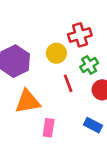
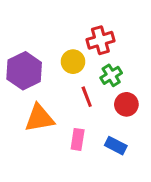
pink rectangle: (49, 128) -> (78, 139), moved

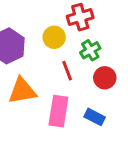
pink rectangle: (78, 139) -> (58, 111), size x1.5

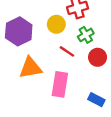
red line: (67, 71) -> (67, 51), turned -35
blue rectangle: (95, 117) -> (96, 100), moved

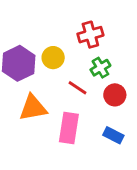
yellow circle: (56, 24) -> (53, 58), moved
blue rectangle: (96, 100) -> (113, 135), moved

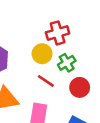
yellow circle: (53, 58) -> (42, 54), moved

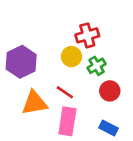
red line: (46, 81) -> (65, 92), moved

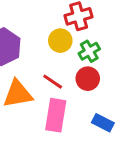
red circle: (110, 91) -> (88, 79), moved

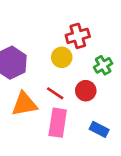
green cross: (89, 51) -> (103, 65), moved

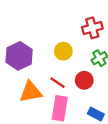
red cross: (78, 36) -> (92, 28), moved

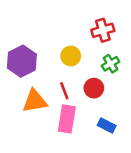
red line: (57, 83) -> (64, 91), turned 35

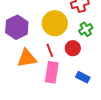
yellow circle: (71, 56) -> (55, 23), size x1.6

